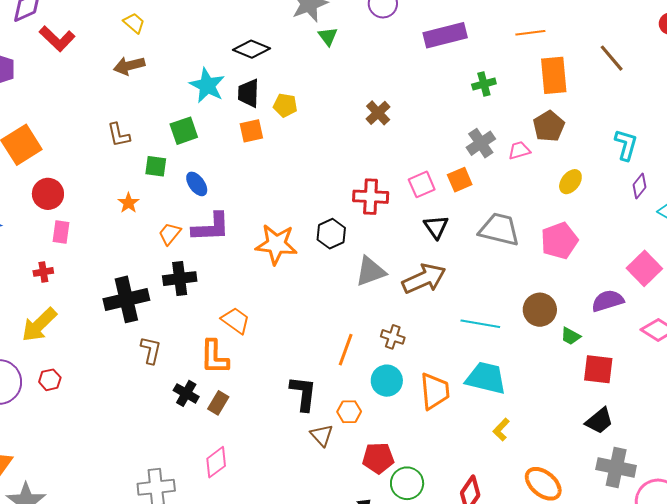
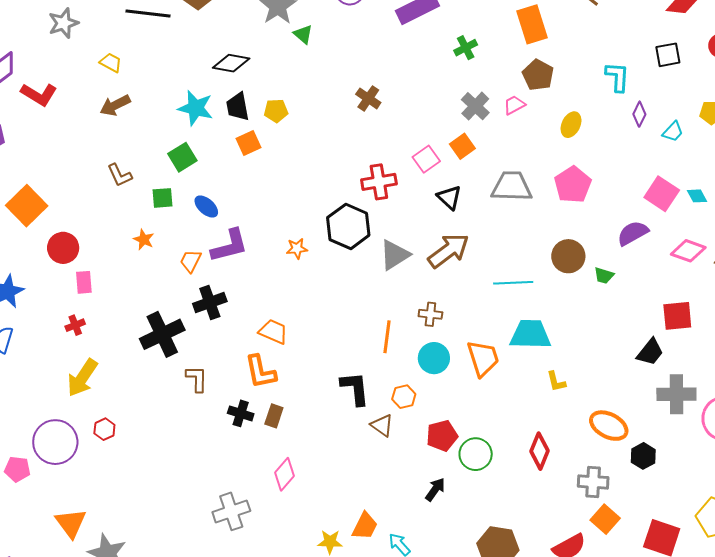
black hexagon: (331, 234) -> (348, 226), size x1.5
orange star: (276, 244) -> (297, 249), size x0.5
red square: (598, 369) -> (677, 316), moved
yellow L-shape: (501, 430) -> (556, 382), turned -45

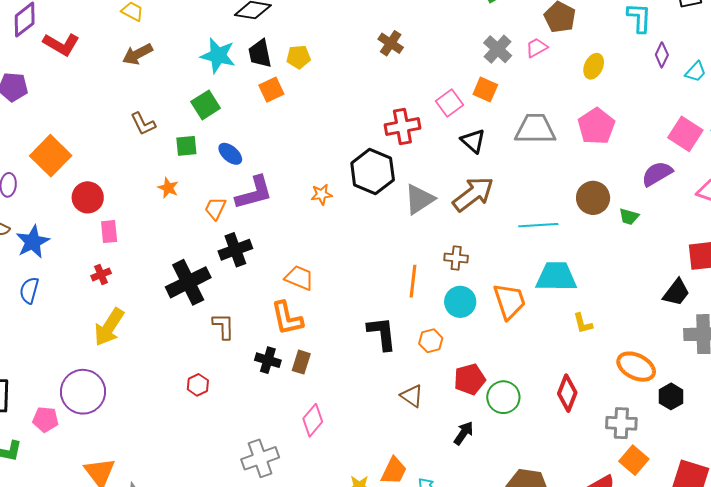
orange square: (462, 146) -> (485, 90), turned -30
brown triangle: (382, 425) -> (412, 396), moved
red hexagon: (104, 429) -> (198, 385), moved

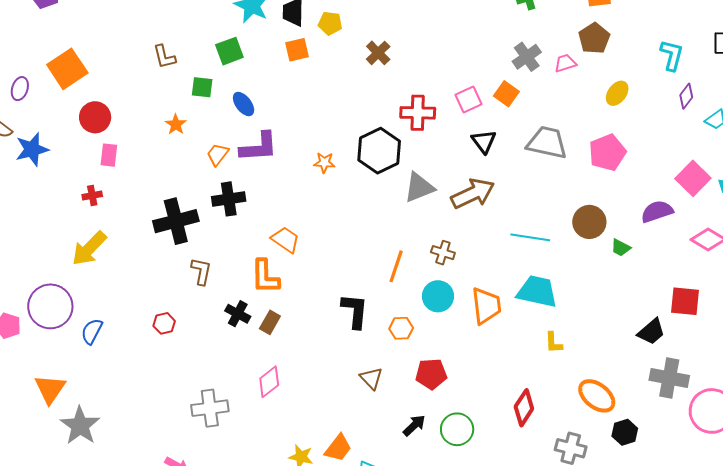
brown cross: (391, 43) -> (378, 53), moved
blue semicircle: (29, 290) -> (92, 331), moved
green circle: (503, 397) -> (457, 429), moved

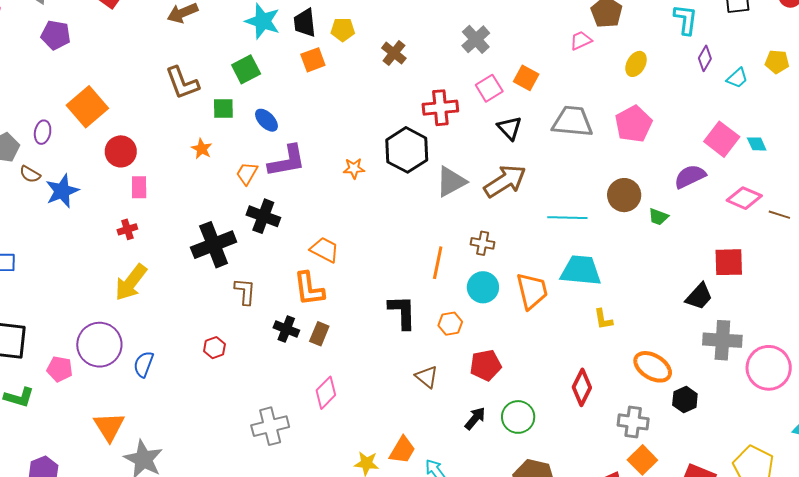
brown L-shape: (164, 57) -> (182, 83), size x1.4
gray cross: (527, 57) -> (476, 39), moved
black cross: (229, 199) -> (263, 216), turned 36

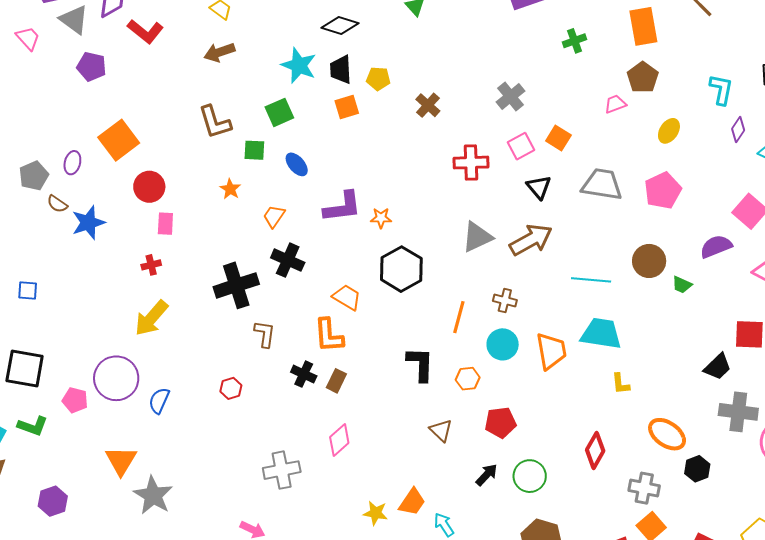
black hexagon: (407, 150) -> (401, 269), moved
purple L-shape: (287, 161) -> (342, 207), moved

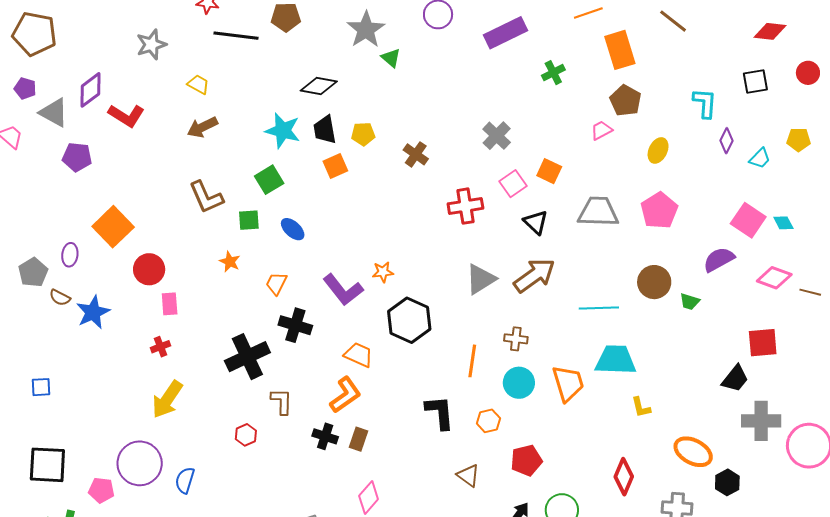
purple L-shape: (342, 207) -> (343, 290), moved, turned 66
orange L-shape: (329, 335) -> (345, 395), turned -114
red hexagon: (231, 388) -> (246, 435), moved

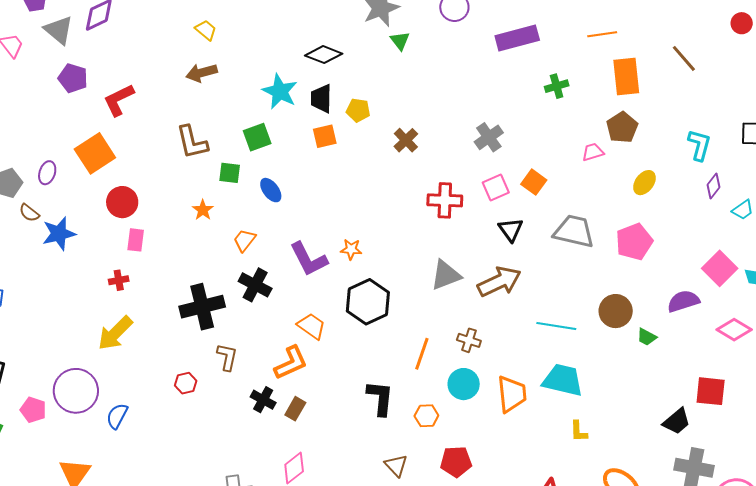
red L-shape: (126, 115) -> (119, 100), moved, turned 111

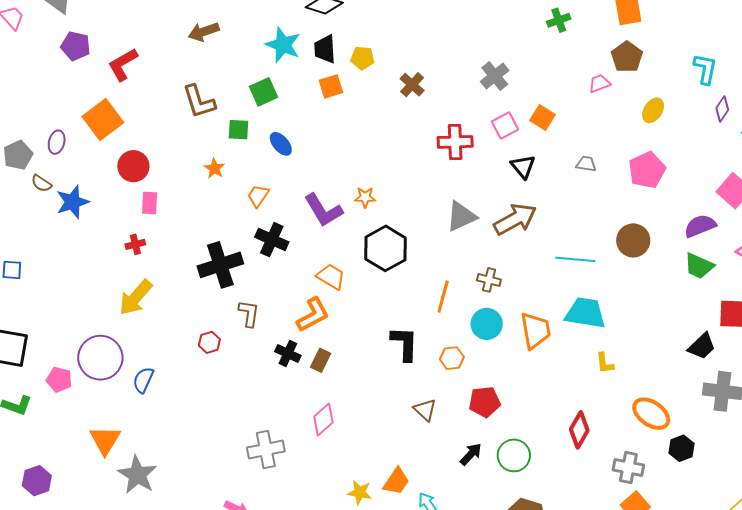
gray trapezoid: (574, 231) -> (586, 164), size x0.5
green trapezoid: (647, 337) -> (699, 266), moved, size x1.5

